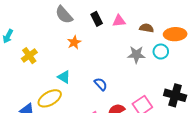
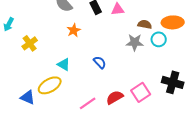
brown semicircle: (147, 28) -> (145, 24), moved
blue semicircle: (101, 84) -> (100, 62), moved

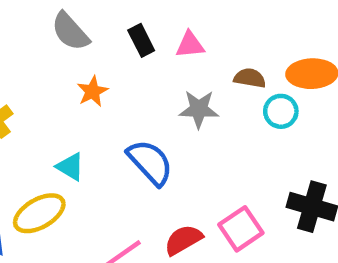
gray star: (135, 42) -> (199, 109), moved
blue semicircle: (100, 62) -> (150, 162), size x1.6

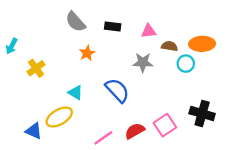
black rectangle: (141, 40) -> (113, 26), turned -56
pink triangle: (190, 45) -> (149, 31), moved

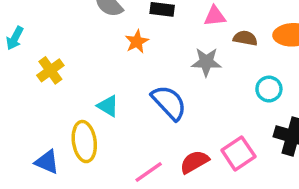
orange star: (87, 53) -> (137, 42), moved
cyan circle: (186, 64) -> (269, 89), moved
yellow ellipse: (59, 117) -> (84, 142), turned -68

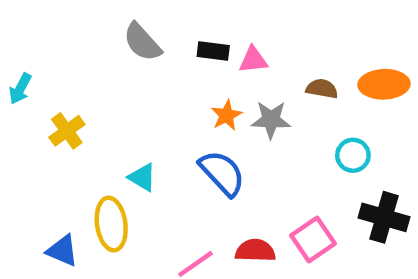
pink triangle: (215, 16) -> (253, 60), moved
orange star: (137, 42) -> (227, 115), moved
red semicircle: (194, 162) -> (255, 251), turned 32

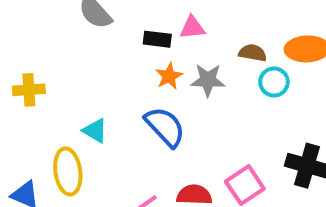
black rectangle: (213, 51) -> (157, 39), moved
yellow cross: (67, 131) -> (29, 90), turned 32
cyan circle: (353, 155) -> (274, 82), moved

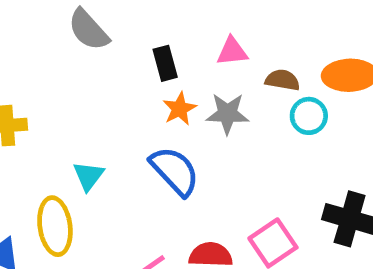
pink triangle: (192, 28) -> (232, 51), moved
black rectangle: (157, 39) -> (165, 63), turned 68
cyan triangle: (95, 131) -> (89, 176), turned 36

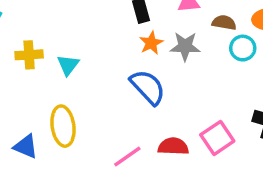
cyan triangle: (89, 176) -> (68, 65), moved

